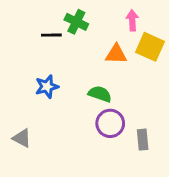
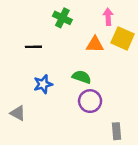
black line: (51, 35) -> (33, 47), moved
blue star: (47, 87) -> (43, 84), moved
gray rectangle: (143, 140) -> (117, 131), moved

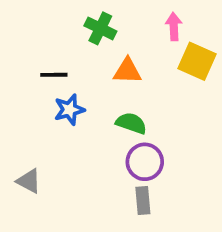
orange triangle: (95, 44) -> (127, 71), moved
blue star: (43, 84) -> (69, 110), moved
gray rectangle: (117, 131) -> (143, 200), moved

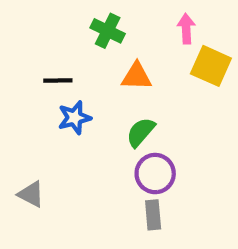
green semicircle: (131, 123) -> (141, 132), turned -68

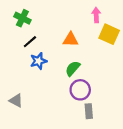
green cross: (108, 31) -> (22, 18), moved
black line: (58, 80) -> (30, 42), turned -40
gray rectangle: (153, 215) -> (89, 111), moved

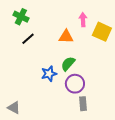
pink arrow: (96, 15) -> (83, 20), moved
blue star: (38, 61) -> (49, 74), moved
gray triangle: (16, 101) -> (14, 108), moved

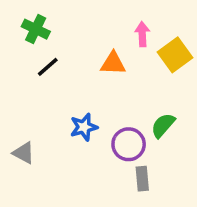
yellow square: (102, 32) -> (175, 55), turned 30
green semicircle: (68, 64) -> (163, 125), moved
gray triangle: (14, 108) -> (24, 153), moved

